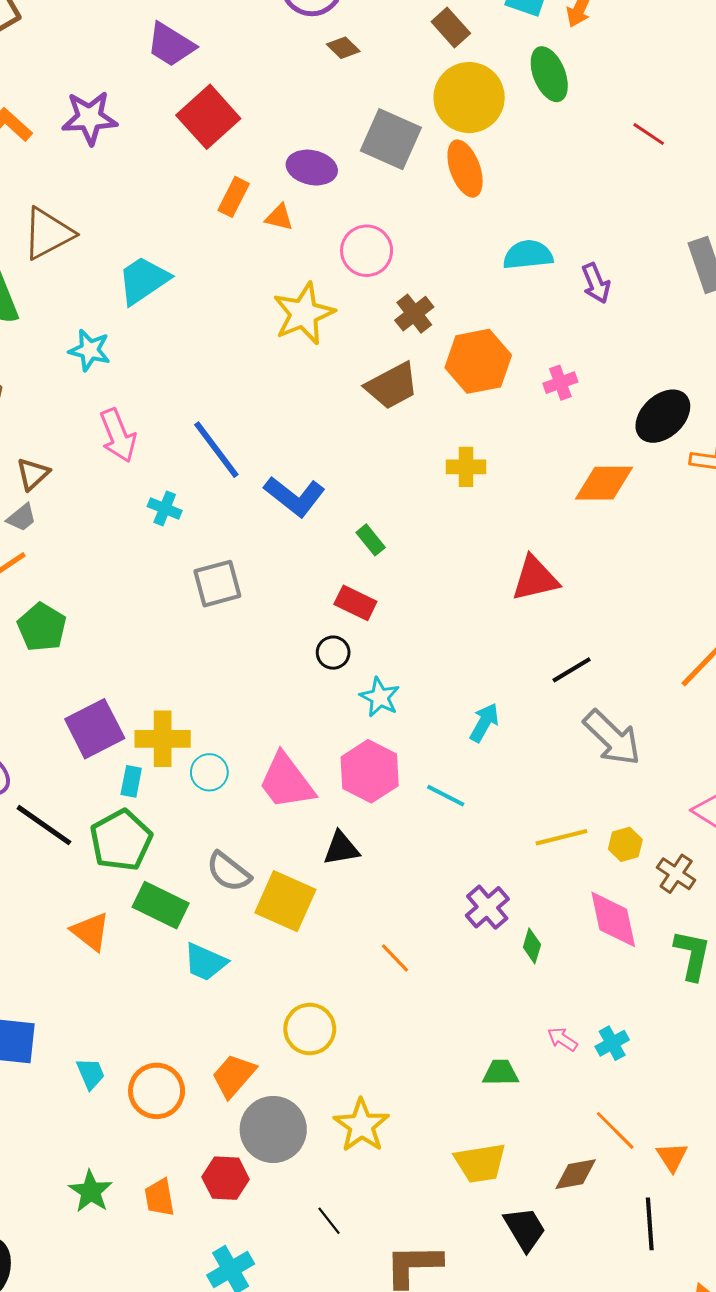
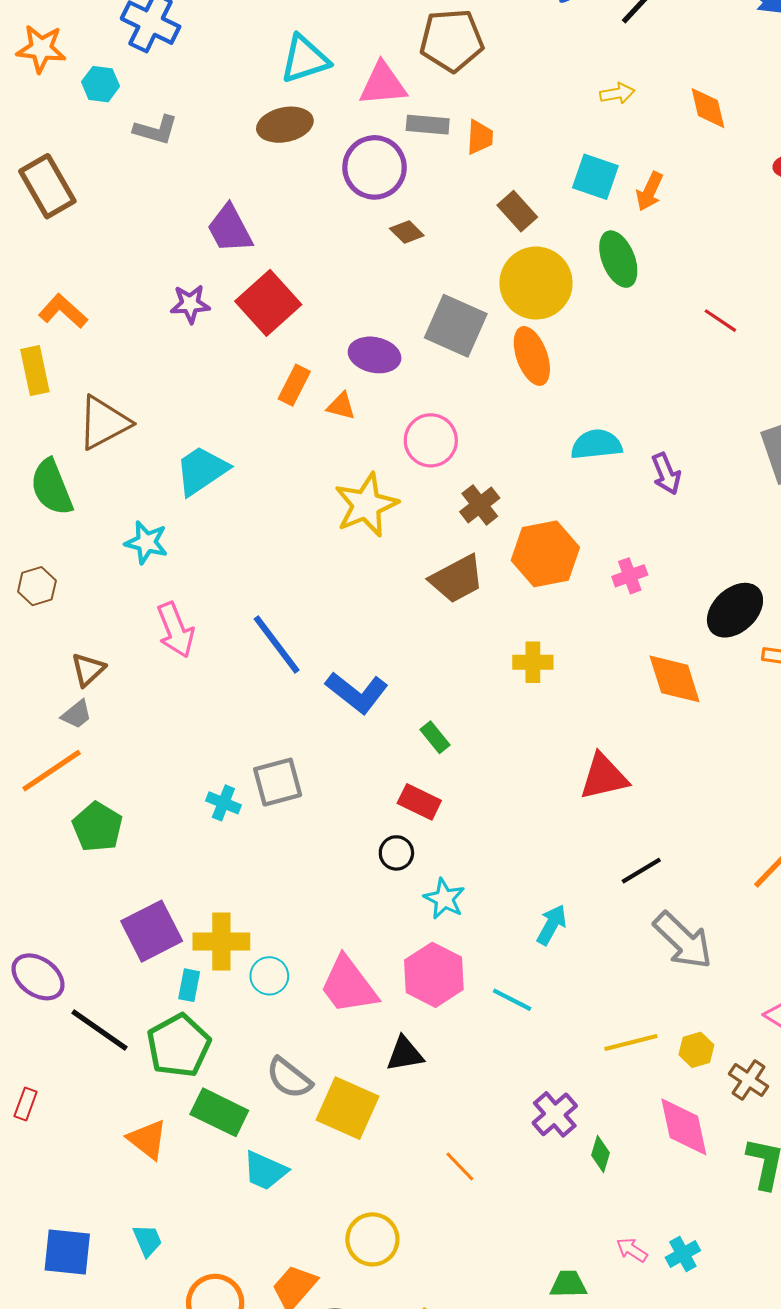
purple trapezoid: (171, 45) -> (230, 229), turned 30
purple star: (90, 118) -> (190, 304), moved, size x0.7
orange diamond: (604, 483) -> (675, 679), turned 72
cyan cross: (165, 508) -> (223, 803), moved
cyan trapezoid: (91, 1074) -> (147, 1240), moved

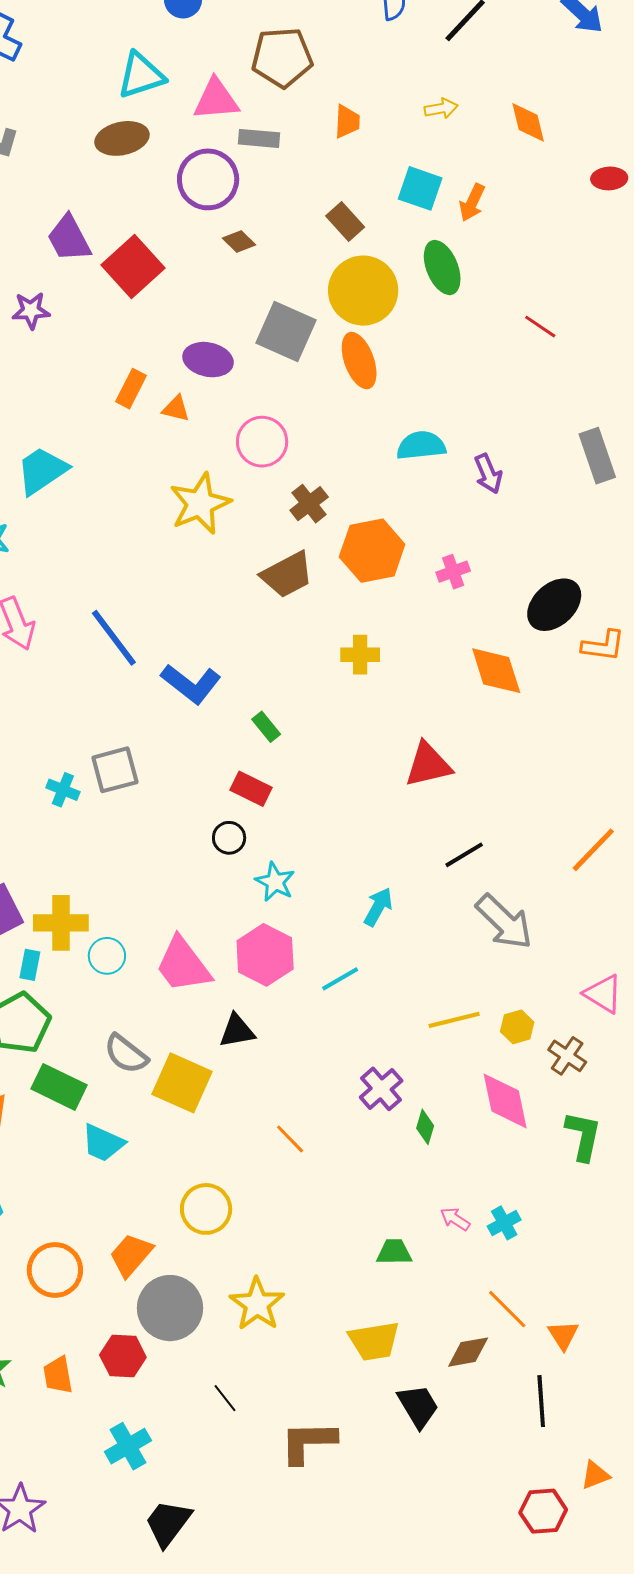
orange trapezoid: (480, 137) -> (347, 121), moved
red square: (268, 303) -> (133, 267), moved
cyan line: (512, 1000) -> (340, 979), turned -57

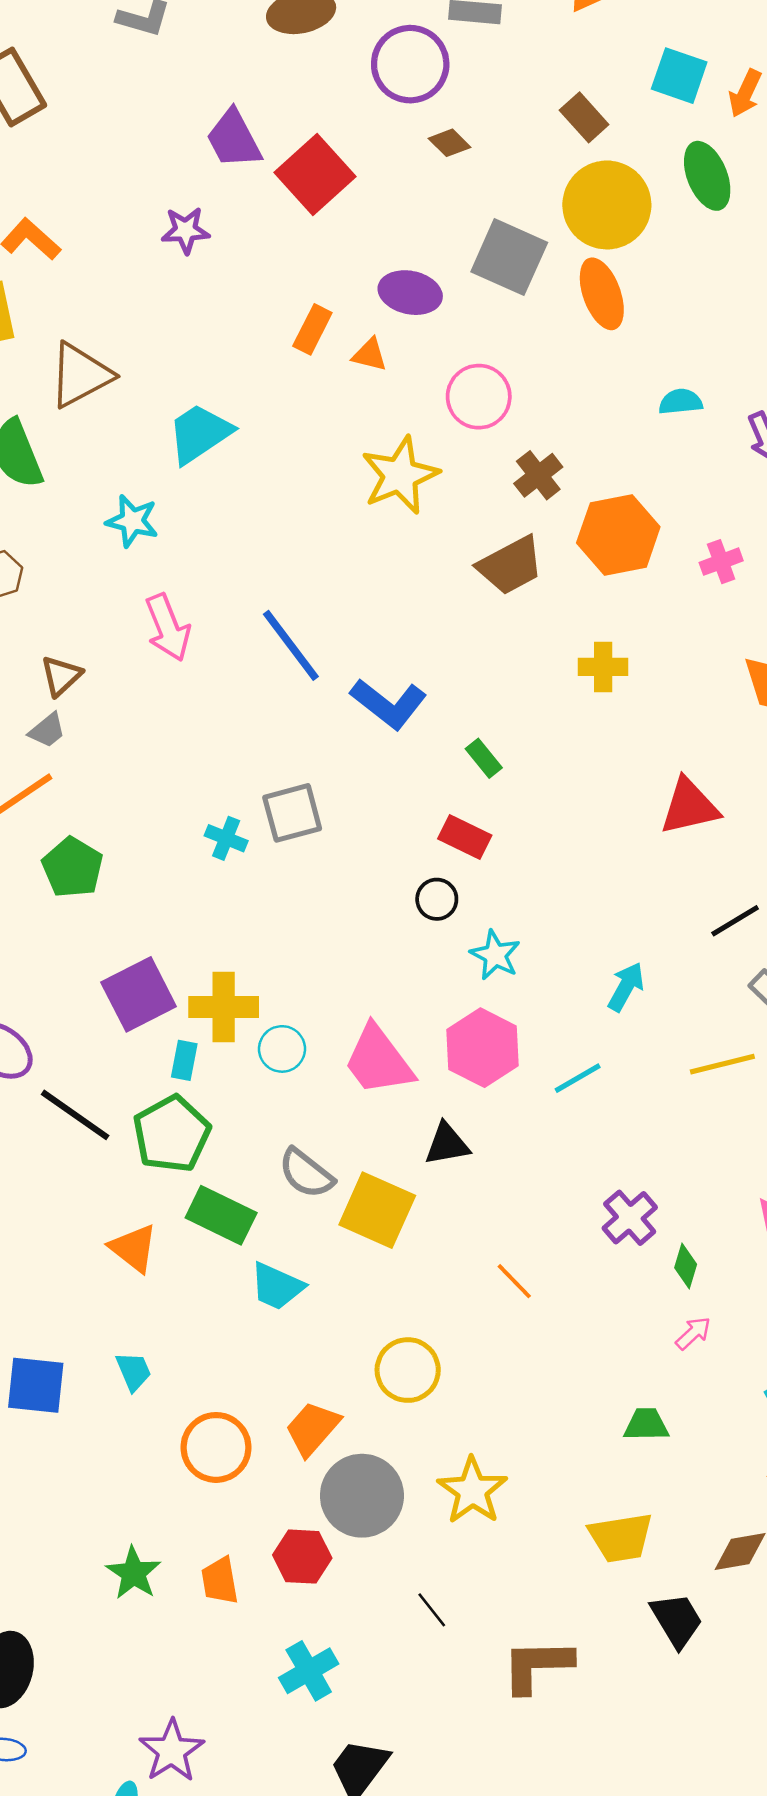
cyan semicircle: (421, 446) -> (680, 402), size x0.7
yellow line: (454, 1020) -> (722, 1064), moved
pink arrow: (455, 1219) -> (693, 1333), moved, turned 104

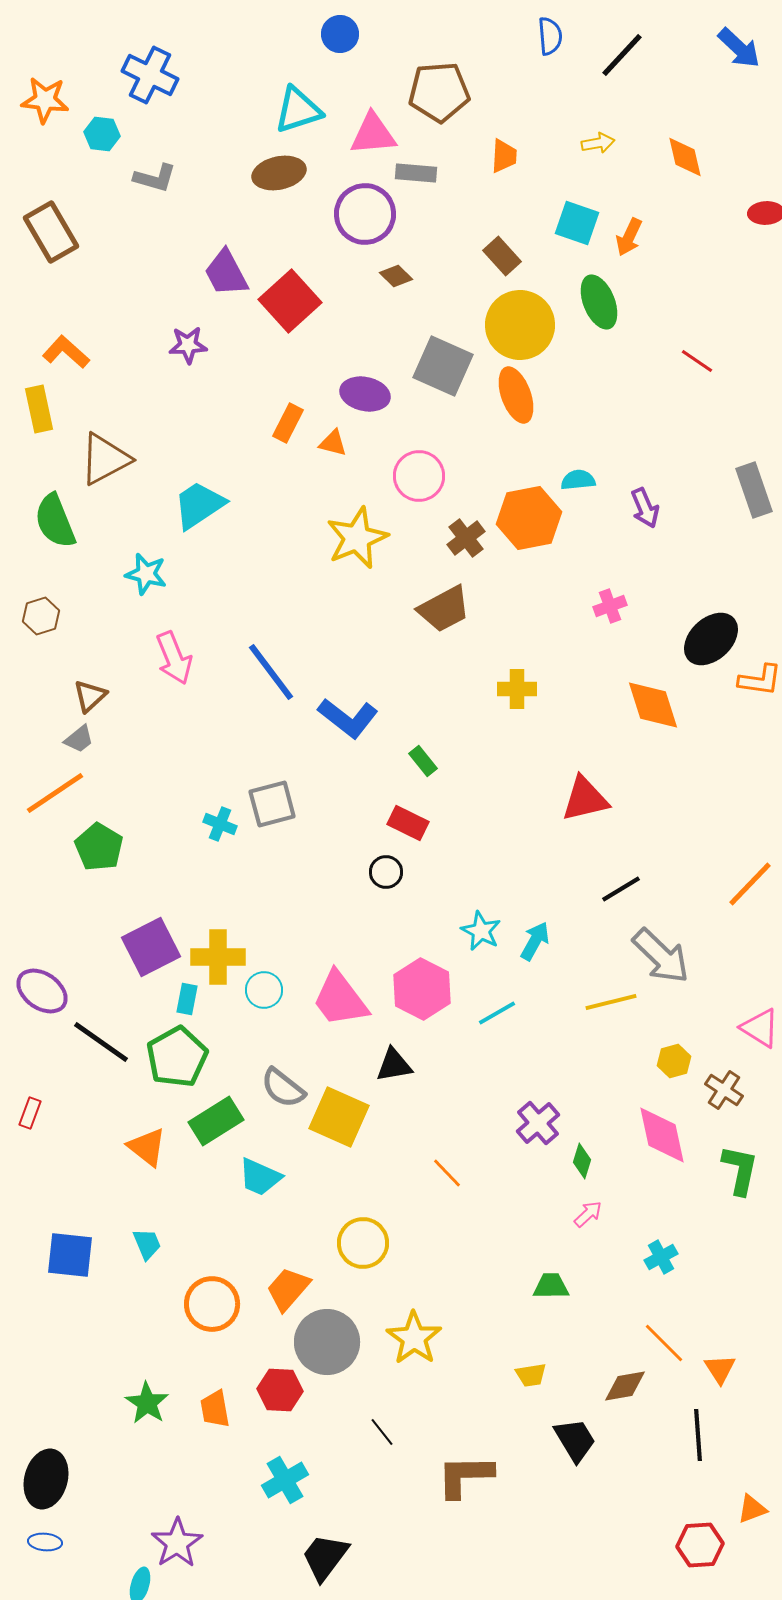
orange hexagon: (618, 535) -> (529, 518), moved
cyan star: (495, 955) -> (481, 931), moved
green rectangle: (221, 1215) -> (216, 1121), turned -58
yellow trapezoid: (621, 1538) -> (531, 1375), size x0.6

